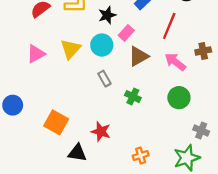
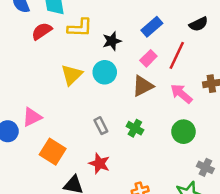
pink rectangle: (126, 33) -> (148, 58), moved
pink triangle: (36, 54) -> (32, 117), moved
gray rectangle: (104, 79) -> (101, 126), moved

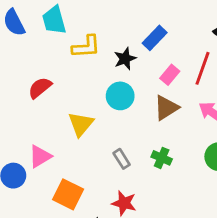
blue rectangle: (152, 27) -> (155, 38), moved
red semicircle: (42, 31) -> (40, 88), moved
yellow triangle: (72, 75) -> (81, 124), moved

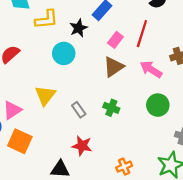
cyan circle: (120, 96) -> (64, 53), moved
yellow triangle: (81, 124) -> (45, 95), moved
orange square: (68, 194) -> (20, 141), moved

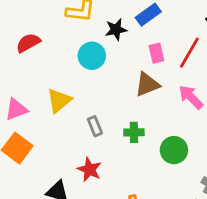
pink rectangle: (115, 40) -> (156, 53), turned -63
green circle: (158, 105) -> (174, 150), moved
green cross: (111, 108) -> (134, 132), turned -35

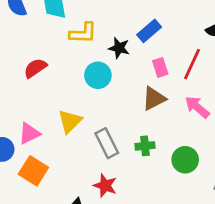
black star: (116, 30) -> (119, 48), turned 30
gray rectangle: (95, 126) -> (107, 143), size x1.5

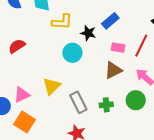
pink rectangle: (160, 67) -> (118, 48), turned -64
red semicircle: (35, 68) -> (17, 46), moved
green circle: (185, 160) -> (136, 100), moved

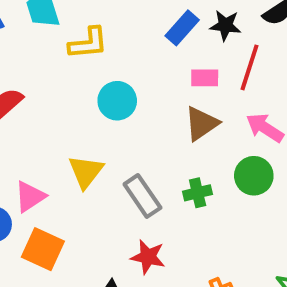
black star: (88, 33) -> (225, 25), moved

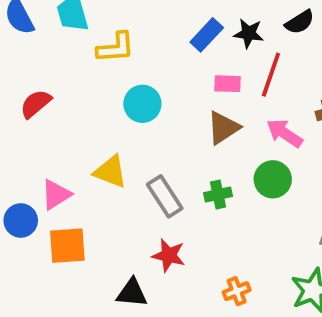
yellow triangle: (86, 172) -> (110, 172), turned -48
orange square: (43, 249) -> (67, 246), turned -30

